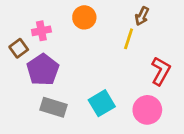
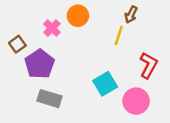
pink cross: (41, 31) -> (52, 28), moved, turned -35
cyan square: (102, 103) -> (105, 84), moved

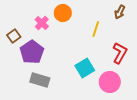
brown arrow: (131, 15) -> (120, 12), moved

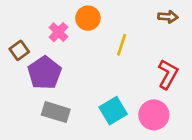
brown arrow: (120, 12) -> (168, 17), turned -112
yellow line: (96, 29) -> (122, 45), moved
cyan square: (85, 68) -> (113, 111), moved

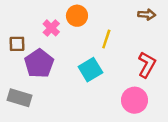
brown square: (19, 50) -> (17, 44), turned 35
cyan square: (113, 111) -> (90, 70), moved
gray rectangle: (56, 112) -> (19, 98), moved

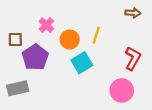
orange circle: (77, 16) -> (70, 39), moved
gray rectangle: (19, 98) -> (18, 88), turned -30

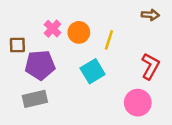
orange circle: (70, 39) -> (79, 32), moved
purple pentagon: (35, 57) -> (40, 65), turned 30
gray rectangle: (18, 88) -> (35, 99), moved

